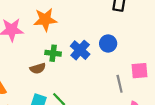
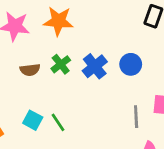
green cross: (53, 53) -> (61, 64), turned 35
brown semicircle: (38, 68) -> (30, 70), moved

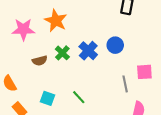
orange star: (58, 21) -> (56, 21), turned 30
green line: (58, 122) -> (79, 97), moved

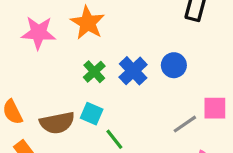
brown semicircle: (40, 61) -> (57, 123), moved, size x1.5
gray line: (125, 84) -> (185, 124), turned 63
cyan square: (47, 98) -> (92, 114), moved

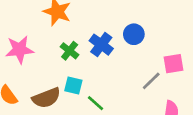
pink star: (38, 33) -> (19, 50), moved

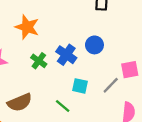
cyan square: (73, 85) -> (80, 86), moved

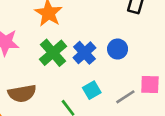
green cross: (39, 61) -> (53, 53), size x1.5
cyan square: (80, 86) -> (92, 90), turned 35

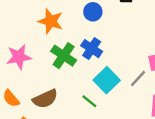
blue circle: (118, 49) -> (93, 12), moved
cyan square: (92, 90) -> (107, 80), size x1.5

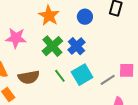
green line: (89, 101) -> (60, 76), moved

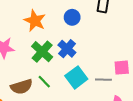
green line: (60, 76) -> (44, 82), moved
gray line: (108, 80) -> (103, 80), turned 42

